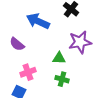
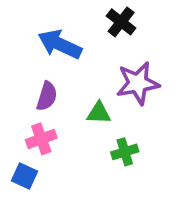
purple semicircle: (17, 44) -> (47, 96), moved, turned -112
green cross: (62, 79) -> (125, 152), moved, turned -32

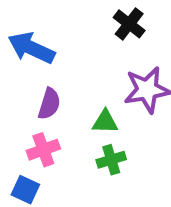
blue arrow: (60, 44) -> (31, 48), moved
green cross: (125, 152) -> (111, 160), moved

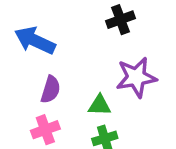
black cross: (129, 24) -> (120, 20), turned 32

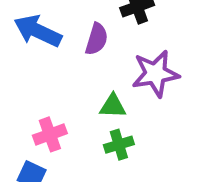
purple semicircle: (51, 89) -> (97, 39), moved

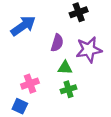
blue arrow: (38, 31) -> (23, 26), turned 120
purple semicircle: (97, 39) -> (57, 43), moved

